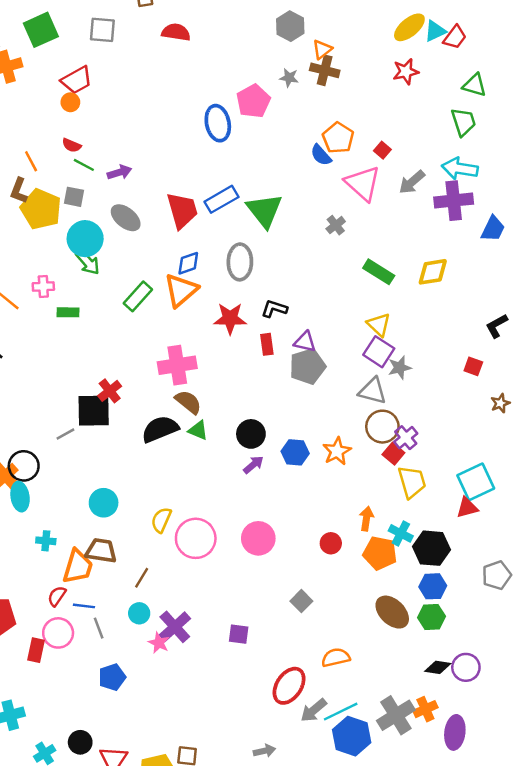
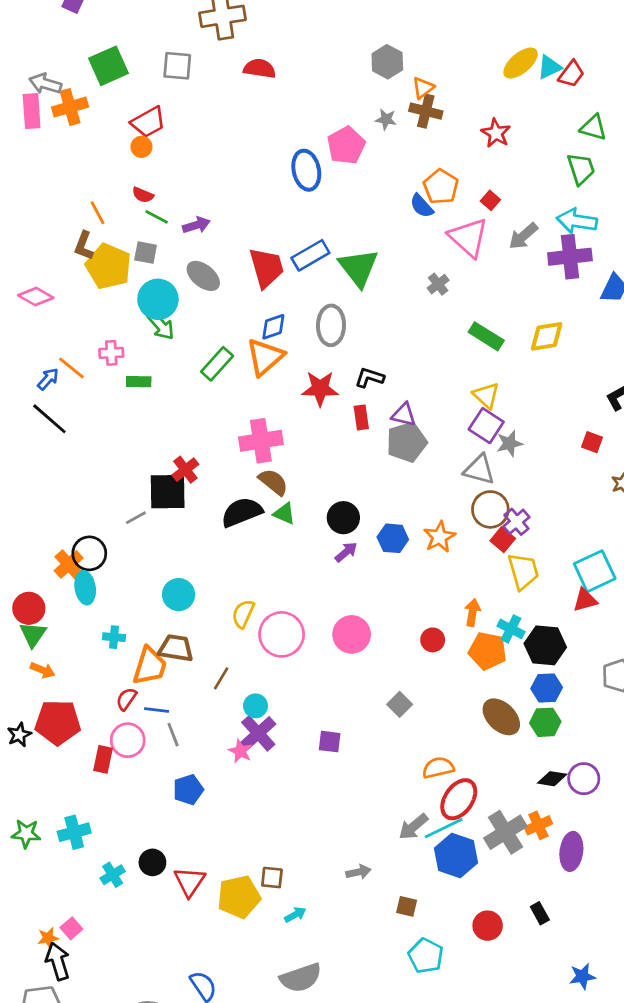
red star: (406, 72) -> (496, 133), moved, turned -30
cyan circle: (139, 613) -> (255, 706), moved
red ellipse: (289, 686) -> (459, 799), moved

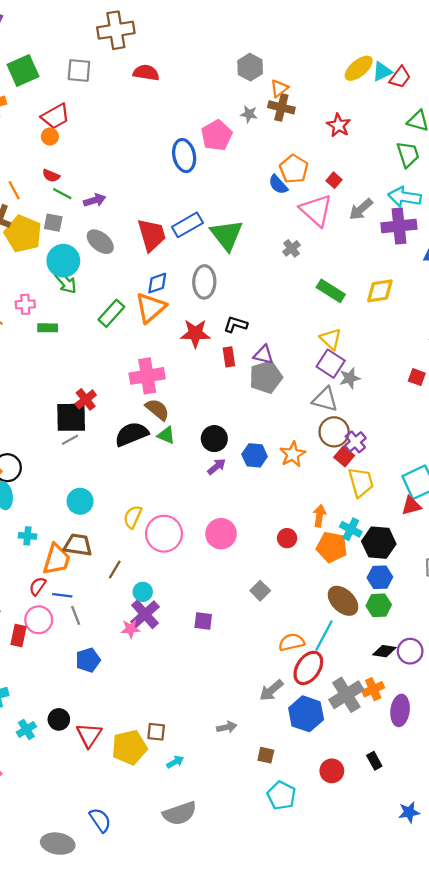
gray line: (136, 518) -> (70, 440), moved
pink star: (240, 751) -> (130, 629), turned -30
cyan line: (444, 828) -> (324, 635), moved, turned -36

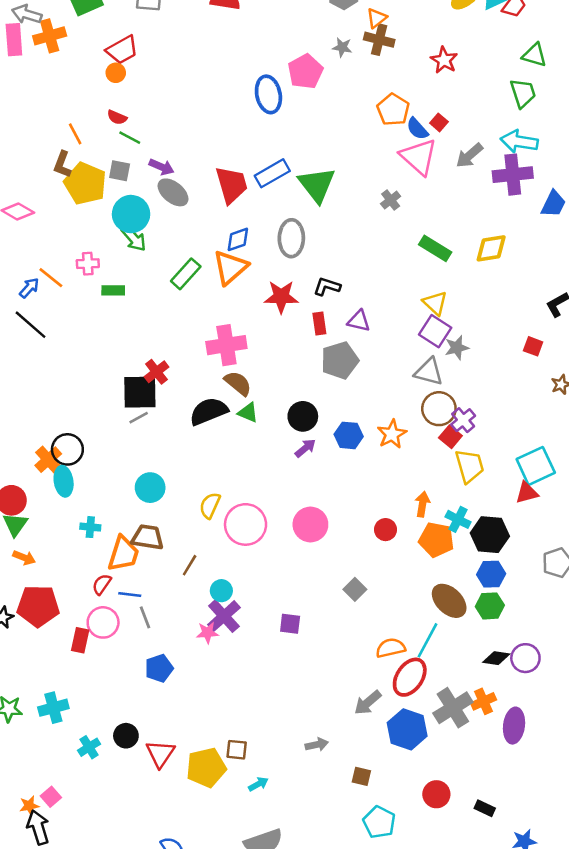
blue semicircle: (278, 185) -> (417, 129), moved
purple arrow: (95, 200) -> (162, 167), moved, turned 40
gray pentagon: (266, 377) -> (340, 360), moved
black rectangle: (374, 761) -> (485, 808), moved, turned -36

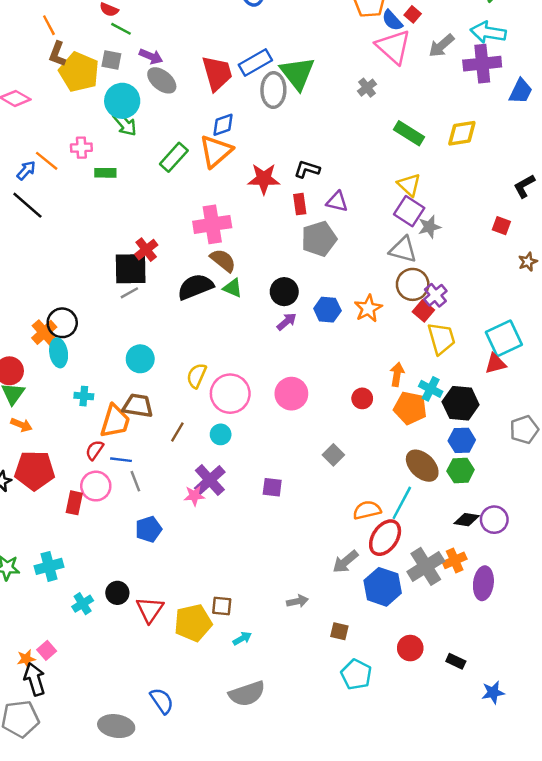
orange line: (75, 134) -> (49, 25), moved
gray ellipse: (291, 238) -> (273, 90), moved
cyan circle: (221, 591) -> (221, 434), moved

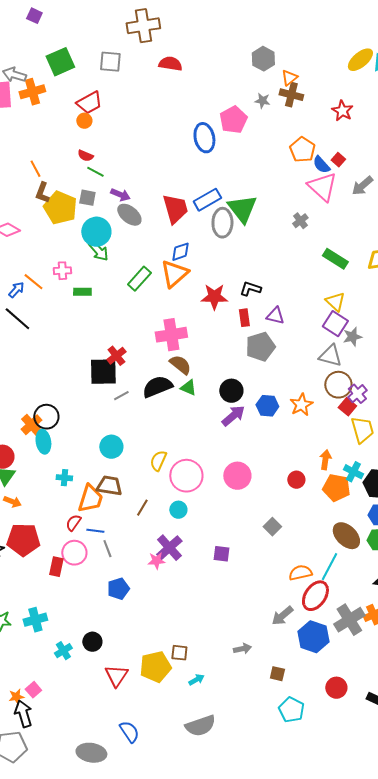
gray line: (129, 293) -> (121, 396), moved
purple arrow: (287, 322) -> (233, 416), size x1.4
red triangle: (150, 610) -> (116, 676), moved

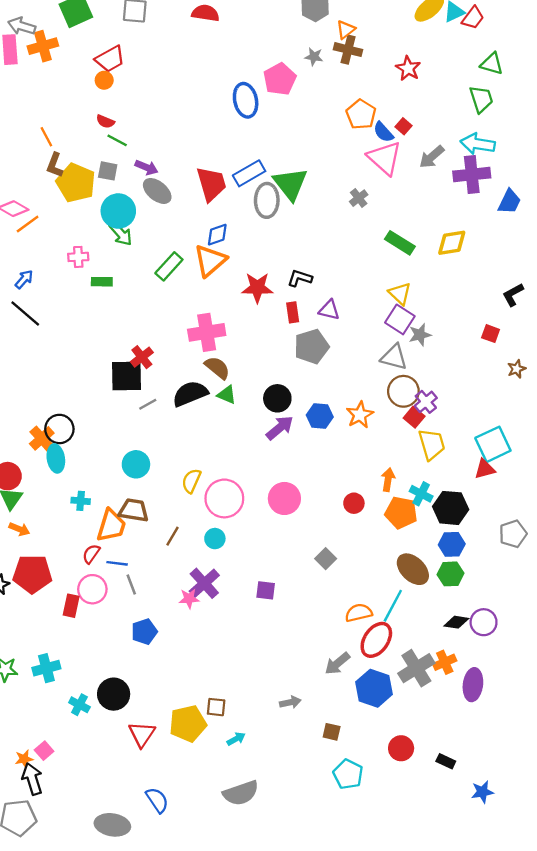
orange line: (33, 282) -> (28, 224), moved, turned -75
black circle: (92, 642) -> (114, 694), size x1.4
cyan cross: (63, 651) -> (79, 705), turned -30

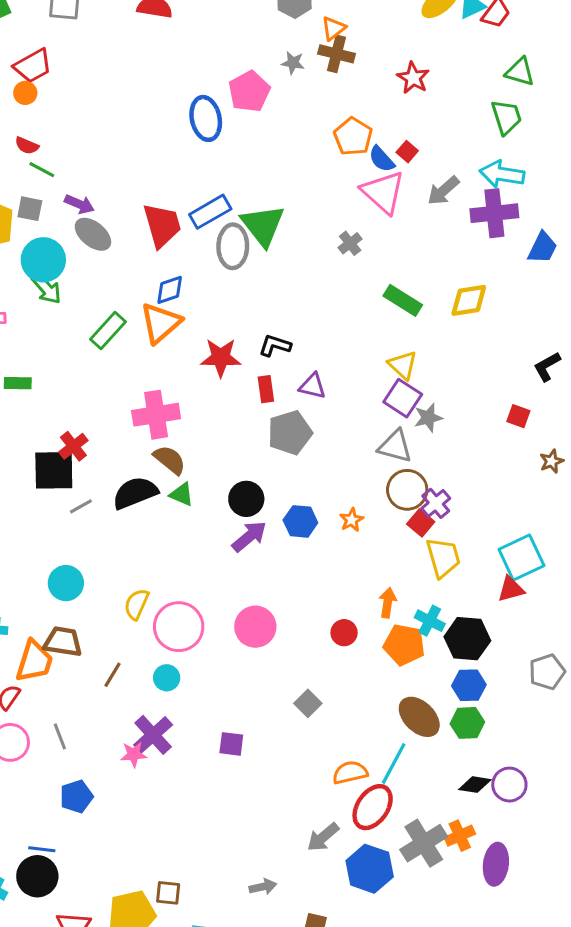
green rectangle: (102, 282) -> (18, 383), moved
orange star: (360, 415) -> (352, 520), size x0.7
blue line: (117, 563) -> (42, 849), moved

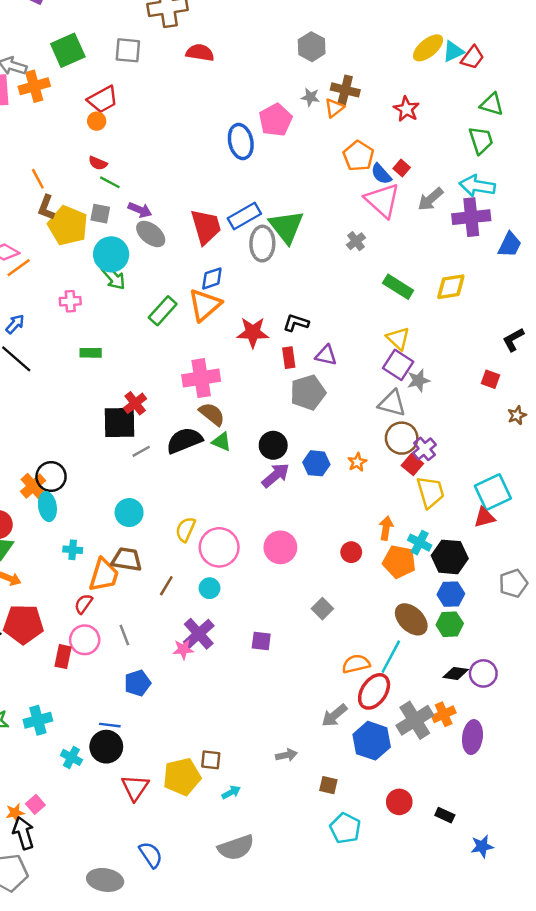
orange triangle: (334, 28) -> (334, 108), moved

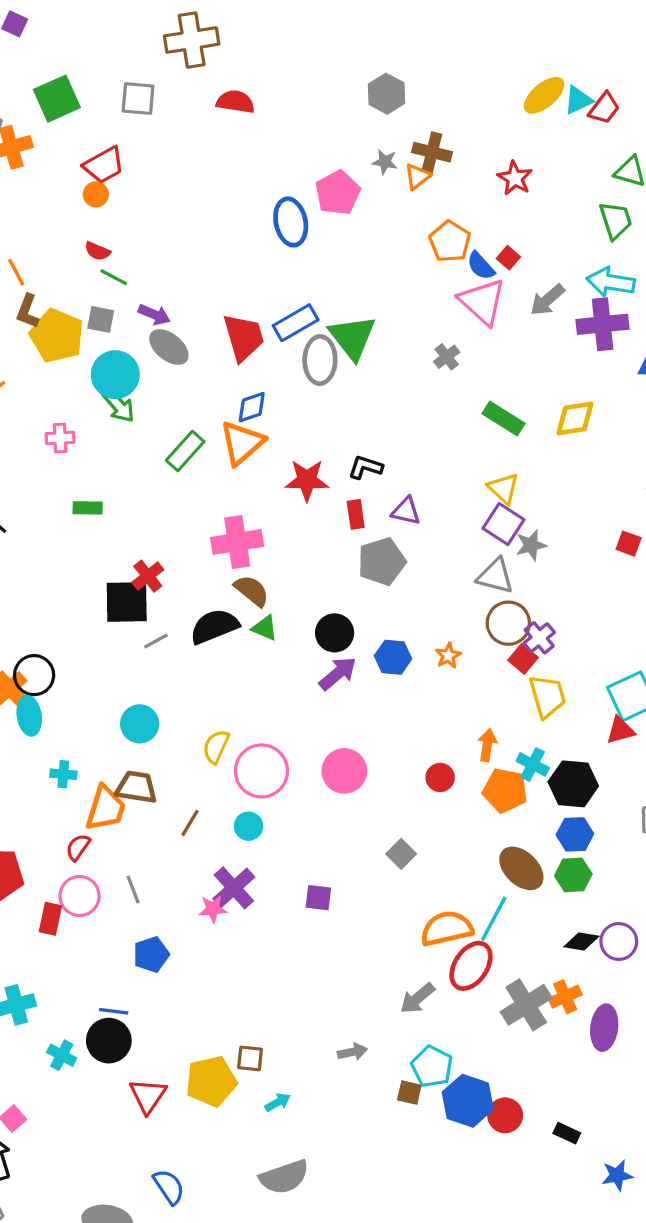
orange semicircle: (356, 664) -> (447, 928), size x1.4
blue hexagon: (372, 741) -> (468, 1101), moved
cyan pentagon: (345, 828) -> (432, 1067), moved

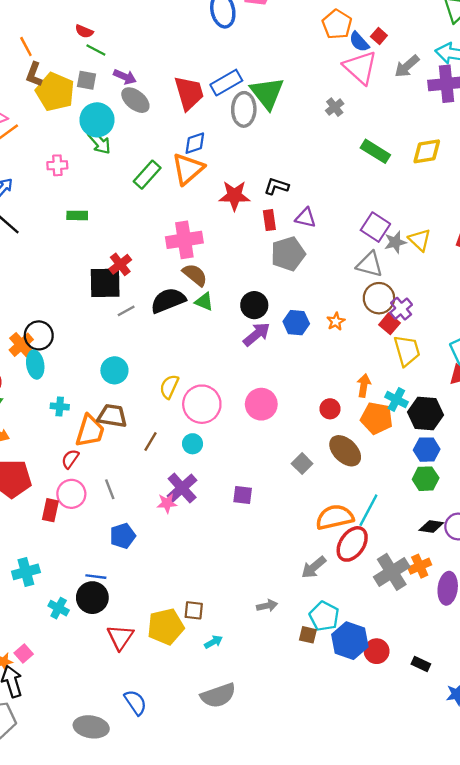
yellow triangle: (503, 488) -> (420, 240), moved
brown ellipse: (521, 868) -> (345, 451), moved

